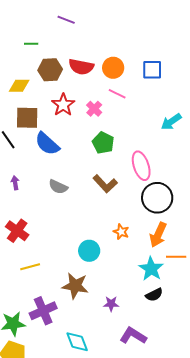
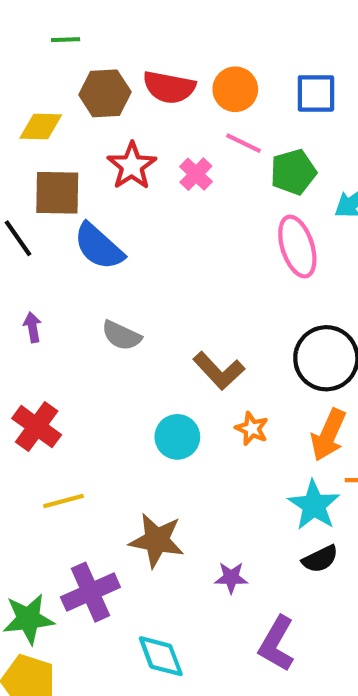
green pentagon: (103, 143) -> (293, 172), moved, turned 30
pink ellipse: (141, 166) -> (297, 247), moved
brown L-shape: (105, 184) -> (219, 371), moved
cyan circle: (89, 251) -> (177, 437), moved
purple L-shape: (133, 336) -> (277, 644), turned -92

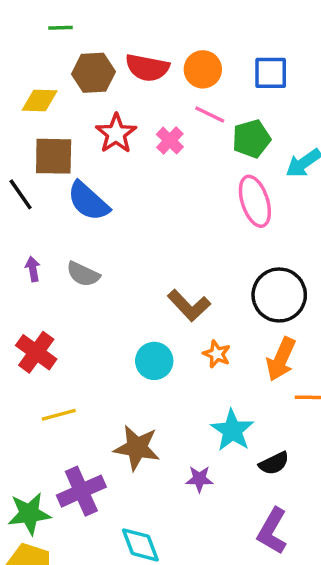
gray semicircle: (121, 336) -> (83, 274), moved
cyan star: (314, 505) -> (232, 430), moved
purple L-shape: (277, 644) -> (272, 531), moved

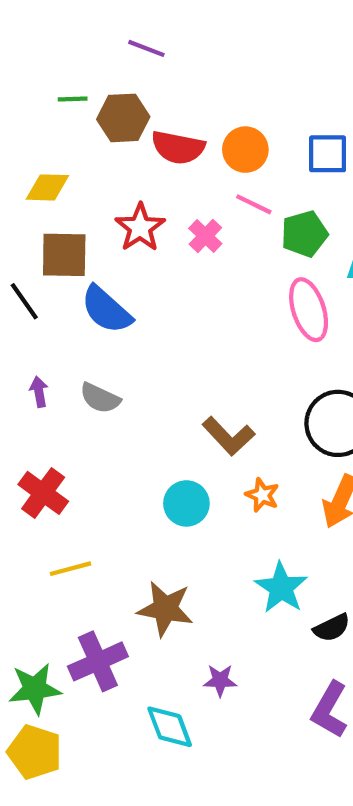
brown hexagon: (93, 73) -> (123, 118), moved
purple star: (199, 479) -> (220, 680), moved

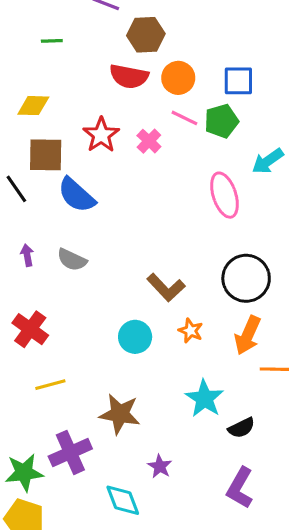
brown hexagon: (123, 118) -> (146, 35), moved
green pentagon: (304, 234) -> (221, 121), moved
purple star: (220, 680) -> (160, 466), turned 30

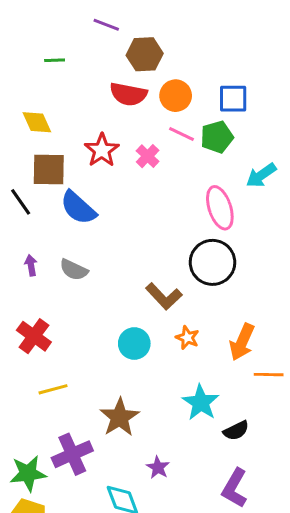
yellow diamond: (33, 106) -> (37, 122), turned 64
black circle: (246, 278) -> (212, 262), moved
brown star: (120, 414) -> (120, 417), turned 30

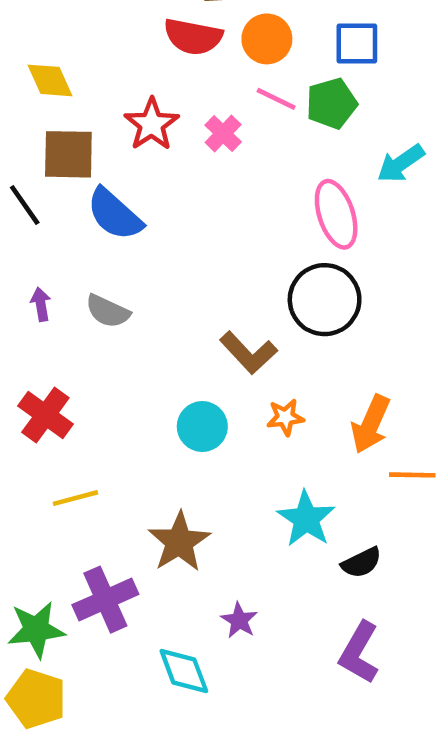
orange star: (187, 338) -> (285, 417), turned -30

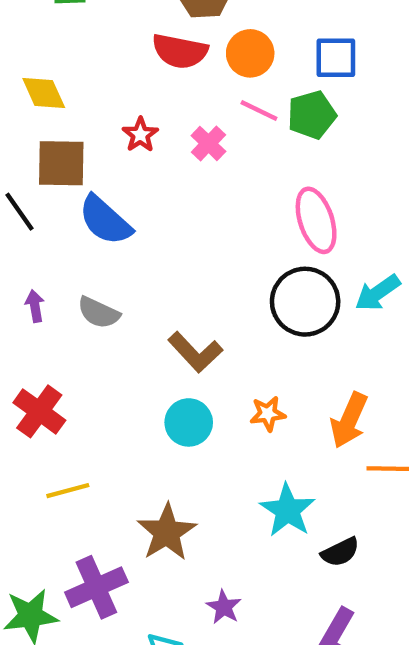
red star: (152, 124) -> (140, 135), size x0.7
cyan arrow: (401, 163) -> (378, 293), moved
brown L-shape: (248, 353) -> (195, 352), moved

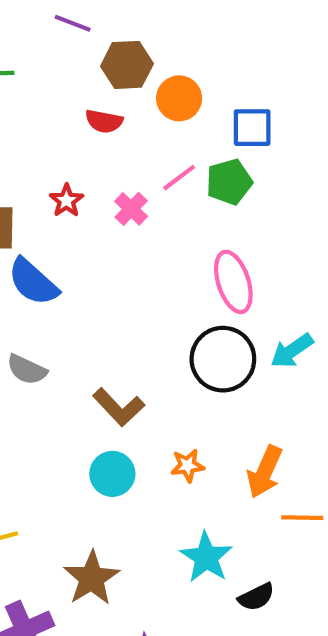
red semicircle: (180, 51) -> (104, 121), size x0.7
orange circle: (250, 53) -> (179, 98), moved
pink line: (259, 110) -> (179, 178), turned -63

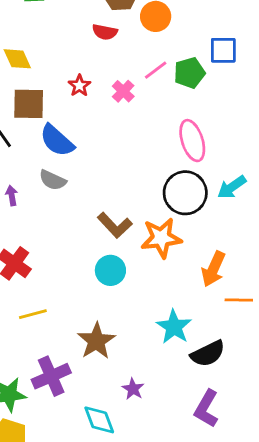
blue square: (252, 128) -> (223, 50), moved
gray semicircle: (27, 370) -> (53, 180), moved
orange star: (187, 466) -> (161, 238), moved, size x1.8
black semicircle: (256, 597) -> (208, 354), size x1.4

